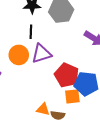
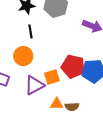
purple triangle: (42, 54) -> (34, 85), moved
orange square: (72, 96) -> (52, 77), moved

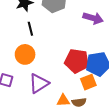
orange square: (52, 77) -> (88, 82), moved

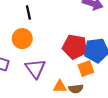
purple triangle: (39, 83) -> (35, 69), turned -35

